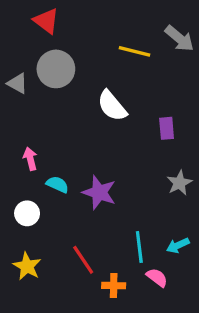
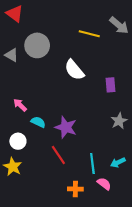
red triangle: (46, 21) -> (15, 14), moved
pink arrow: (30, 159) -> (20, 105), turned -32
red line: (83, 260) -> (58, 155), moved
yellow star: (27, 266) -> (13, 167), moved

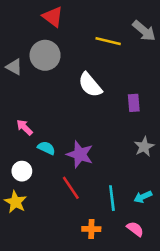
red triangle: (15, 14) -> (53, 17), moved
pink semicircle: (104, 184) -> (135, 229), moved

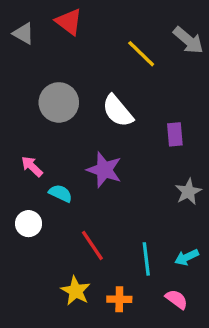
yellow line: (108, 41) -> (141, 54), turned 30
gray circle: (45, 55) -> (59, 102), moved
gray triangle: (14, 67) -> (23, 34), moved
purple star: (80, 154) -> (104, 170), moved
yellow star: (15, 202) -> (76, 291), moved

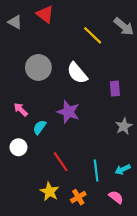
cyan semicircle: (60, 193) -> (39, 127), turned -80
orange cross: (119, 299) -> (78, 197), turned -32

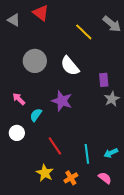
gray star: (124, 126) -> (112, 99), moved

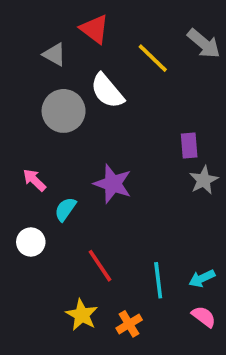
red triangle: (41, 13) -> (94, 29), moved
gray triangle: (14, 20) -> (54, 54), moved
white semicircle: (70, 66) -> (107, 91), moved
pink semicircle: (105, 178) -> (204, 317), moved

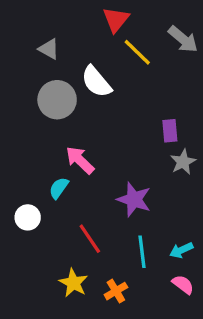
red triangle: (94, 29) -> (116, 20), moved, turned 32
pink arrow: (34, 180) -> (80, 160), moved, size x1.4
purple star: (113, 184) -> (134, 199), moved

